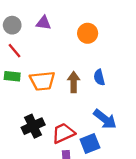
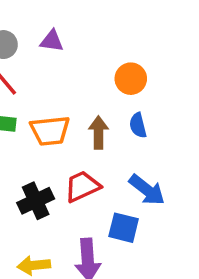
orange circle: (88, 33) -> (131, 79), moved
red trapezoid: (63, 133) -> (82, 186), moved
blue square: (90, 144) -> (124, 228), turned 36

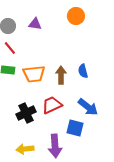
orange circle: (131, 79) -> (76, 16), moved

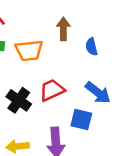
brown arrow: (61, 75) -> (63, 29), moved
black cross: (26, 113) -> (19, 100), turned -30

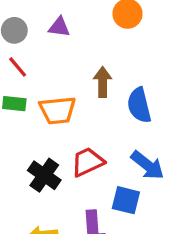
blue semicircle: (92, 47) -> (139, 105), size x1.5

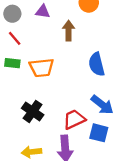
brown arrow: (103, 82) -> (69, 31), moved
red trapezoid: (88, 162) -> (74, 119), moved
blue square: (126, 200) -> (99, 133), moved

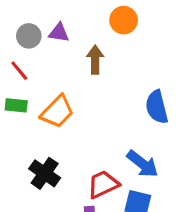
gray circle: (12, 14) -> (29, 36), moved
blue semicircle: (97, 64) -> (157, 107), moved
orange trapezoid: (42, 68) -> (57, 112), turned -40

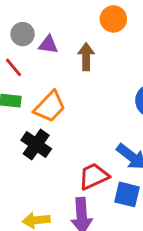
purple triangle: (59, 33) -> (48, 45), moved
black cross: (45, 173) -> (36, 145), moved

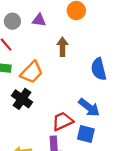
purple triangle: (48, 45) -> (39, 20), moved
brown arrow: (86, 57) -> (62, 47), moved

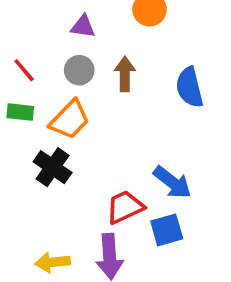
gray circle: (12, 21) -> (79, 70), moved
blue semicircle: (99, 69) -> (189, 87), moved
blue square: (86, 134) -> (167, 230), turned -30

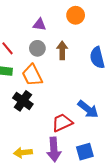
orange trapezoid: (70, 120) -> (32, 75), turned 110
blue square: (167, 230) -> (85, 152), moved

